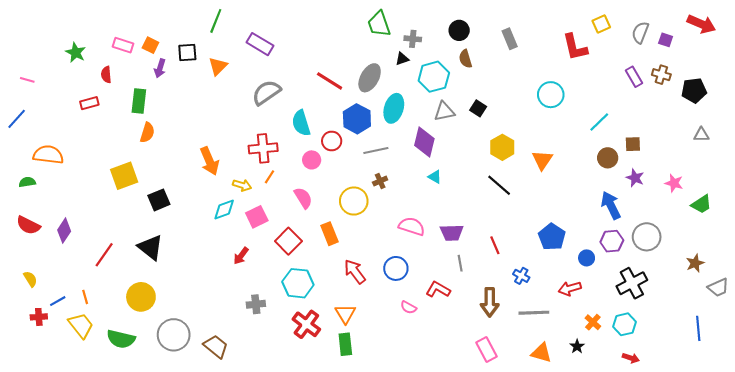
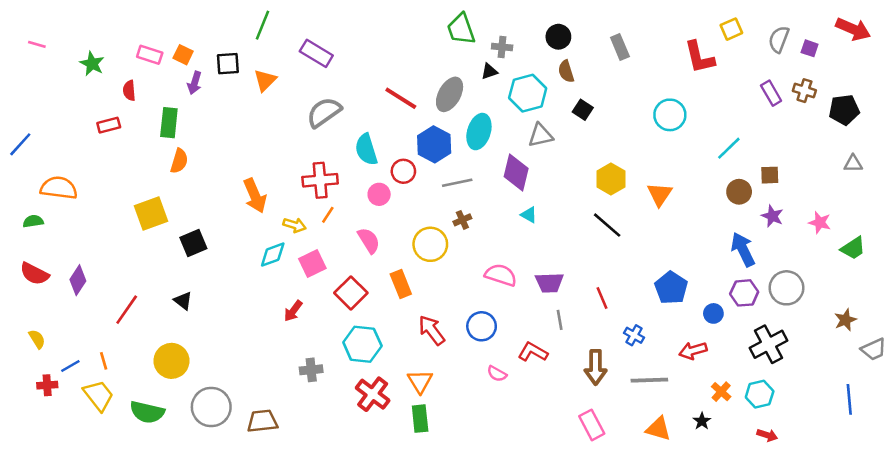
pink line: (27, 80) -> (37, 44), moved
black square: (478, 108) -> (583, 110), moved
black triangle: (150, 247) -> (183, 301), size x0.6
brown trapezoid: (216, 346) -> (262, 421), turned -45

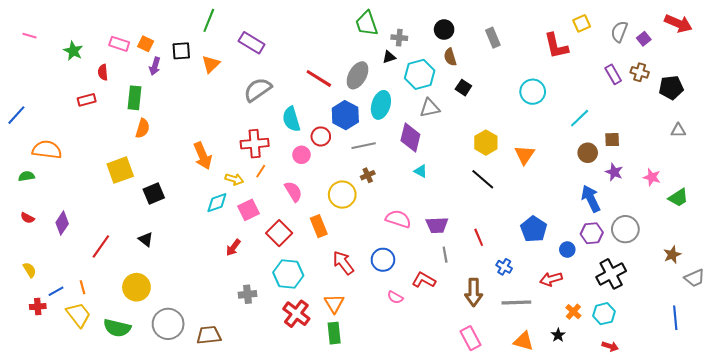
purple square: (810, 48) -> (644, 39), turned 32
red semicircle: (34, 274) -> (28, 218), size x0.6

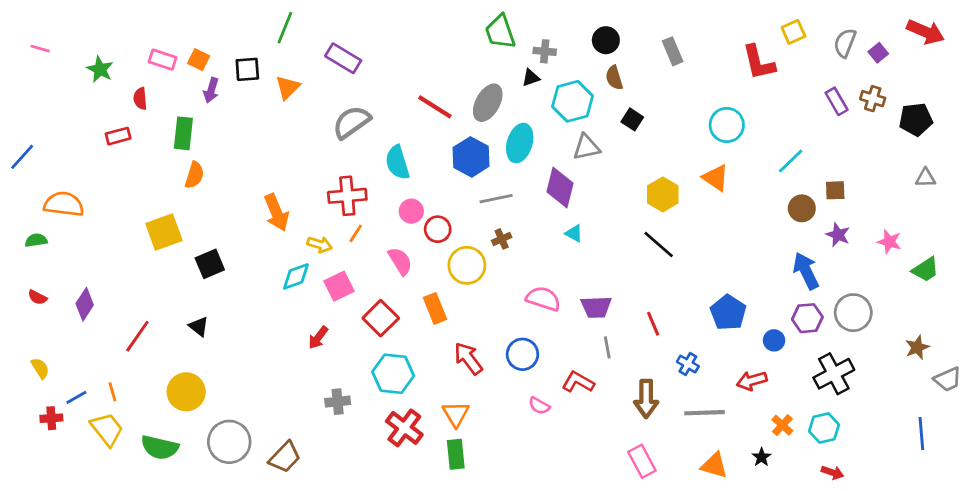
red circle: (321, 136) -> (438, 229), moved
orange triangle: (525, 155) -> (716, 178), moved, turned -30
brown trapezoid: (209, 335) -> (285, 457), turned 140

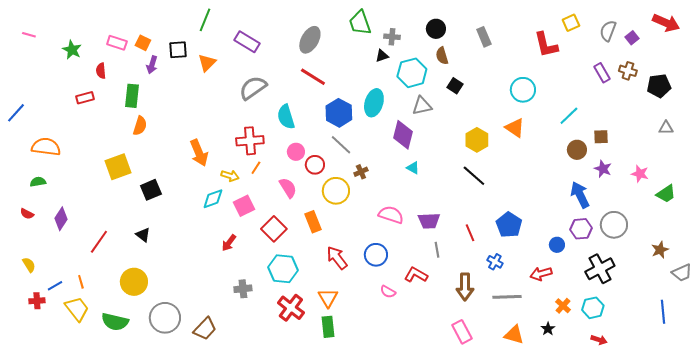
gray ellipse: (488, 103) -> (310, 40), moved
gray line: (496, 199) -> (341, 145), moved, turned 55
green semicircle: (36, 240) -> (38, 182), moved
blue pentagon: (728, 313) -> (509, 225), moved

